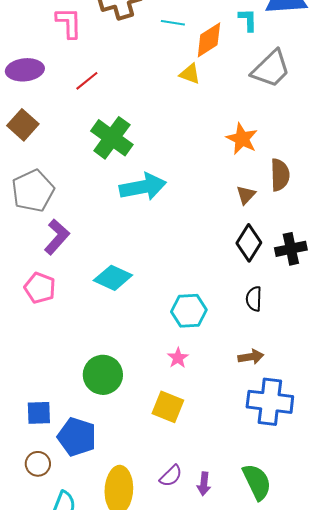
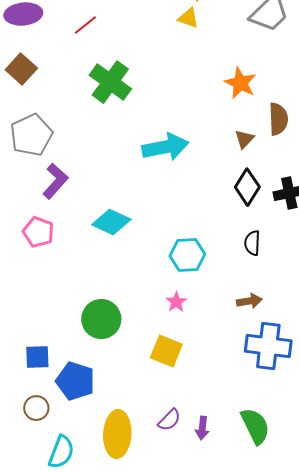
cyan arrow: (143, 187) -> (165, 147), moved

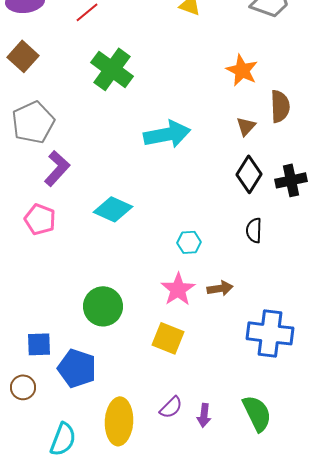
cyan hexagon: (187, 255) -> (189, 242), size x0.7
brown arrow: (249, 301) -> (220, 288), moved
pink star: (176, 302) -> (178, 289), size x1.6
brown circle: (36, 408) -> (23, 387), moved

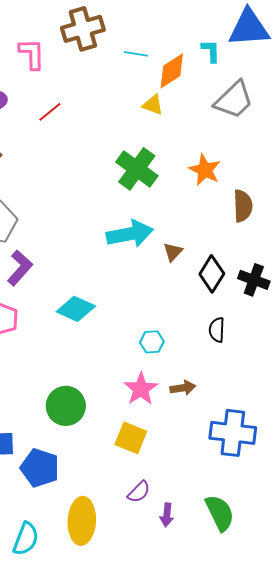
green cross: (112, 69) -> (137, 169), moved
brown triangle: (246, 126) -> (173, 252), moved
black cross: (291, 180) -> (254, 280), turned 32
purple semicircle: (171, 407) -> (139, 492), moved

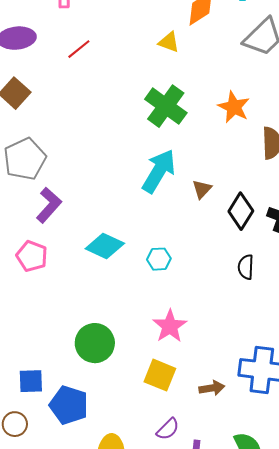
yellow triangle: (153, 105) -> (169, 42), moved
cyan arrow: (130, 234) -> (159, 171), turned -48
cyan hexagon: (152, 342) -> (159, 259), moved
brown arrow: (183, 388) -> (212, 388), moved

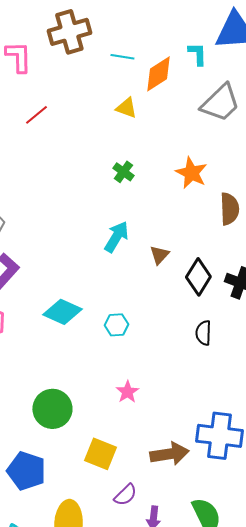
green cross: (166, 106) -> (123, 172), size x0.5
cyan arrow: (159, 171) -> (116, 237), size x0.7
pink star: (170, 326) -> (127, 392), size x0.7
yellow square: (160, 375) -> (100, 454), moved
brown arrow: (212, 388) -> (169, 454), size x1.5

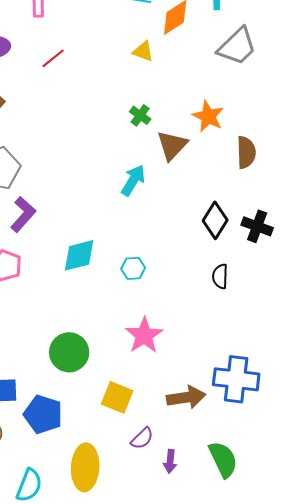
brown triangle: (159, 255) -> (172, 145), moved, size x1.6
cyan diamond: (62, 312) -> (79, 255), turned -39
pink star: (127, 392) -> (144, 335), size x1.6

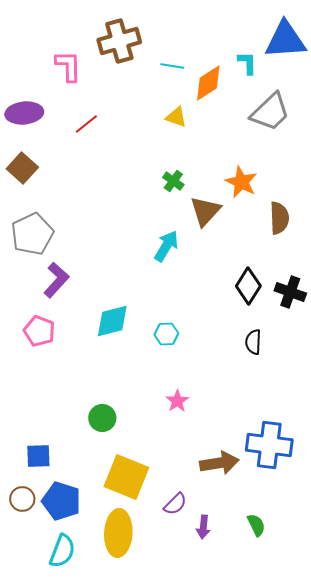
pink star: (144, 335) -> (177, 401), size x0.6
green circle: (69, 352) -> (102, 418), size x0.7
yellow square: (117, 397) -> (126, 477), moved, size x1.4
blue pentagon: (43, 414) -> (61, 501), moved
green semicircle: (223, 459) -> (256, 525), size x0.6

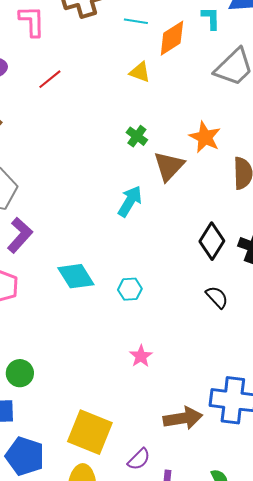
cyan diamond: (112, 321) -> (76, 276), turned 72
black semicircle: (253, 342) -> (217, 297), turned 135
green circle: (102, 418) -> (20, 373), moved

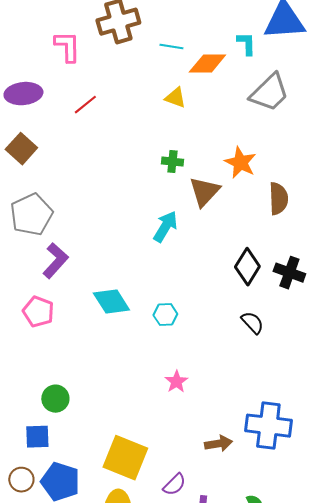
orange diamond: (172, 38) -> (207, 64), turned 33
green cross: (137, 136) -> (172, 162), turned -30
brown arrow: (183, 418) -> (218, 444), size x0.7

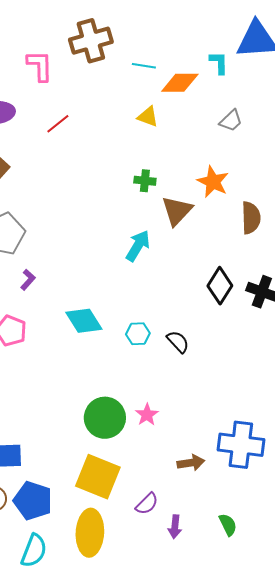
gray trapezoid: (269, 93) -> (231, 121), moved, size x0.6
purple L-shape: (55, 261) -> (28, 280), size x0.6
black semicircle: (252, 323) -> (178, 342), moved
pink star: (176, 382) -> (147, 415), moved
green circle: (55, 399) -> (105, 418), moved, size x1.5

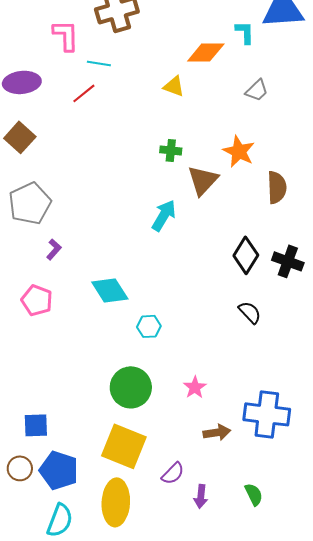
cyan line: (144, 66) -> (99, 63), moved
cyan hexagon: (138, 334) -> (149, 326), moved
black semicircle: (178, 342) -> (250, 312), moved
pink star: (147, 415) -> (195, 387), moved

